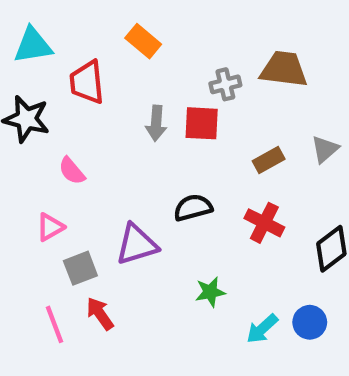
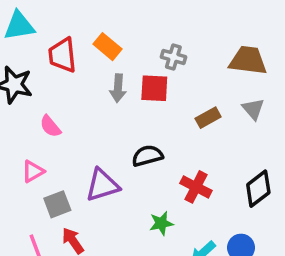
orange rectangle: (143, 41) -> (108, 47), moved
brown trapezoid: (284, 69) -> (248, 60), moved
gray cross: (225, 84) -> (173, 57), turned 30
gray triangle: (325, 149) -> (253, 109), turned -30
red cross: (264, 223) -> (196, 187), moved

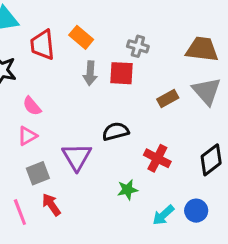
gray triangle: (253, 109) -> (207, 91), size x1.5
pink triangle: (33, 171) -> (27, 136), moved
purple triangle: (102, 185) -> (77, 157), turned -44

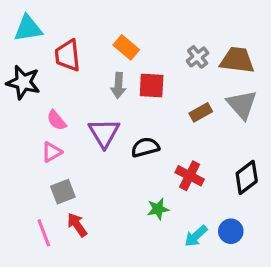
orange rectangle: (81, 37) -> (126, 47), moved
gray cross: (138, 46) -> (198, 57), moved, turned 36
purple triangle: (77, 157) -> (104, 133), moved

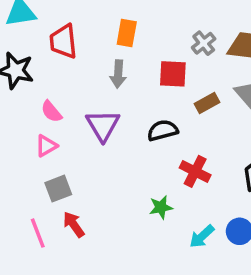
orange rectangle: (126, 47) -> (127, 33), turned 60
red square: (152, 85) -> (173, 74), moved
black semicircle: (145, 147) -> (163, 130), moved

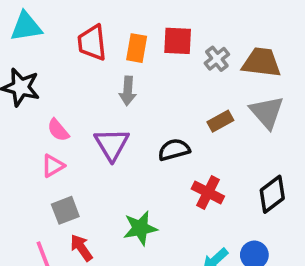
red trapezoid: (63, 41) -> (92, 43), moved
red square: (173, 74) -> (178, 41), moved
green star: (161, 207) -> (140, 228), moved, size x1.4

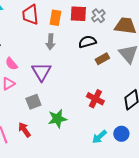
gray cross: (217, 59) -> (98, 16), moved
black semicircle: (174, 150) -> (87, 42), moved
gray square: (65, 210) -> (33, 102), moved

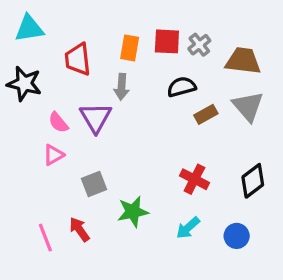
red trapezoid: (30, 15) -> (78, 59), moved
purple triangle: (41, 72) -> (96, 118), moved
cyan arrow: (99, 137) -> (188, 228), moved

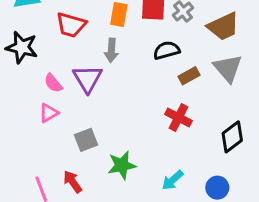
red trapezoid: (78, 59) -> (71, 25), turned -68
brown trapezoid: (243, 61) -> (223, 26), turned 148
red cross: (194, 179) -> (179, 117), moved

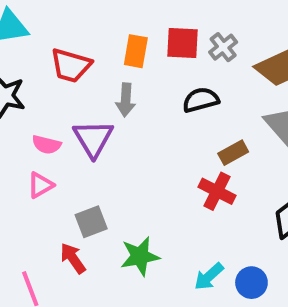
brown rectangle: (189, 76) -> (233, 153), moved
pink semicircle: (53, 83) -> (46, 145), turned -36
red arrow: (73, 182) -> (73, 258), moved
blue circle: (217, 188) -> (251, 283), moved

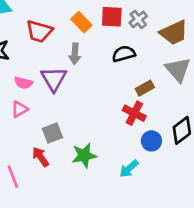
orange rectangle: (136, 51) -> (81, 22), turned -54
blue circle: (251, 283) -> (151, 141), moved

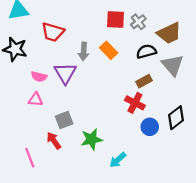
orange rectangle: (81, 22) -> (109, 50), moved
black semicircle: (124, 54) -> (146, 51), moved
pink triangle: (19, 109) -> (36, 99), turned 35
cyan arrow: (129, 169) -> (118, 160), moved

